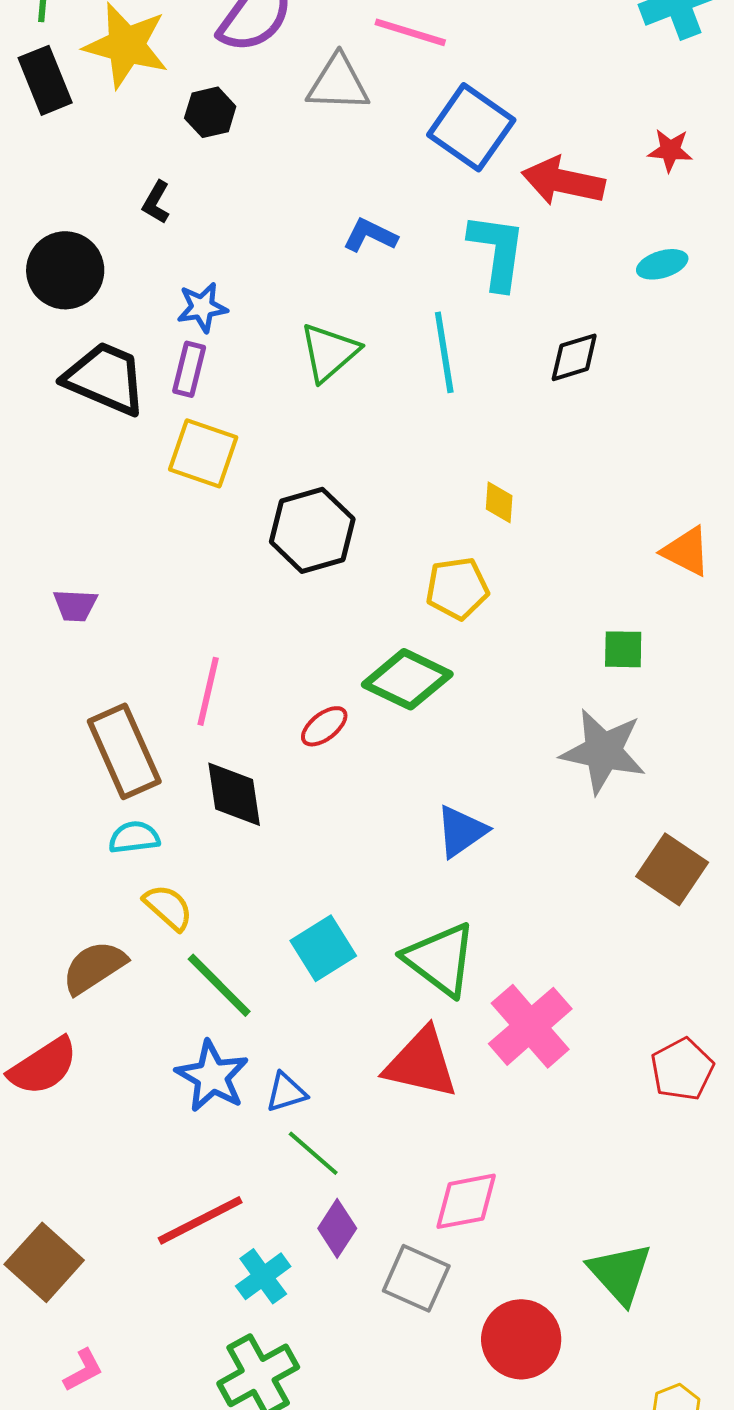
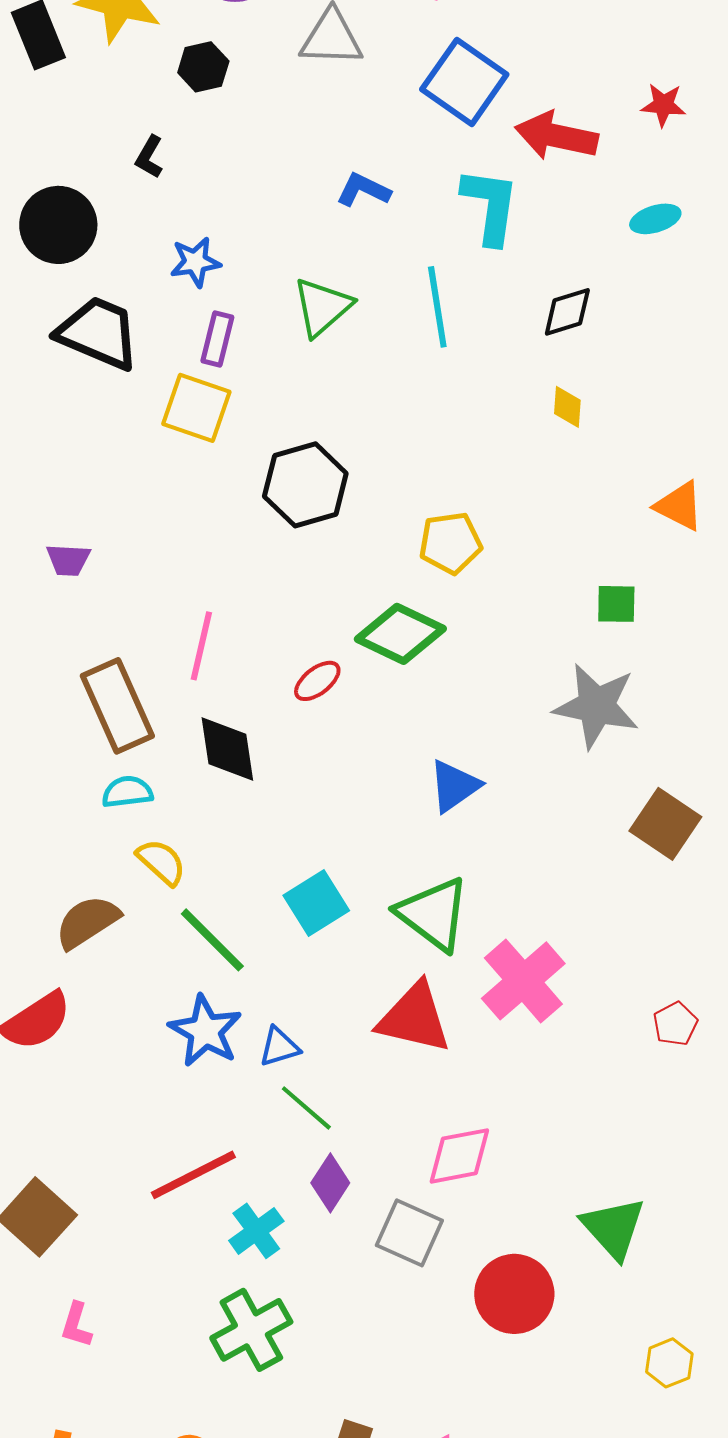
purple rectangle: (189, 369) -> (217, 339), moved
yellow diamond: (499, 502) -> (567, 407), moved
red pentagon: (682, 1069) -> (675, 1024), size x0.7
pink L-shape: (83, 1370) -> (76, 1325), turned 135

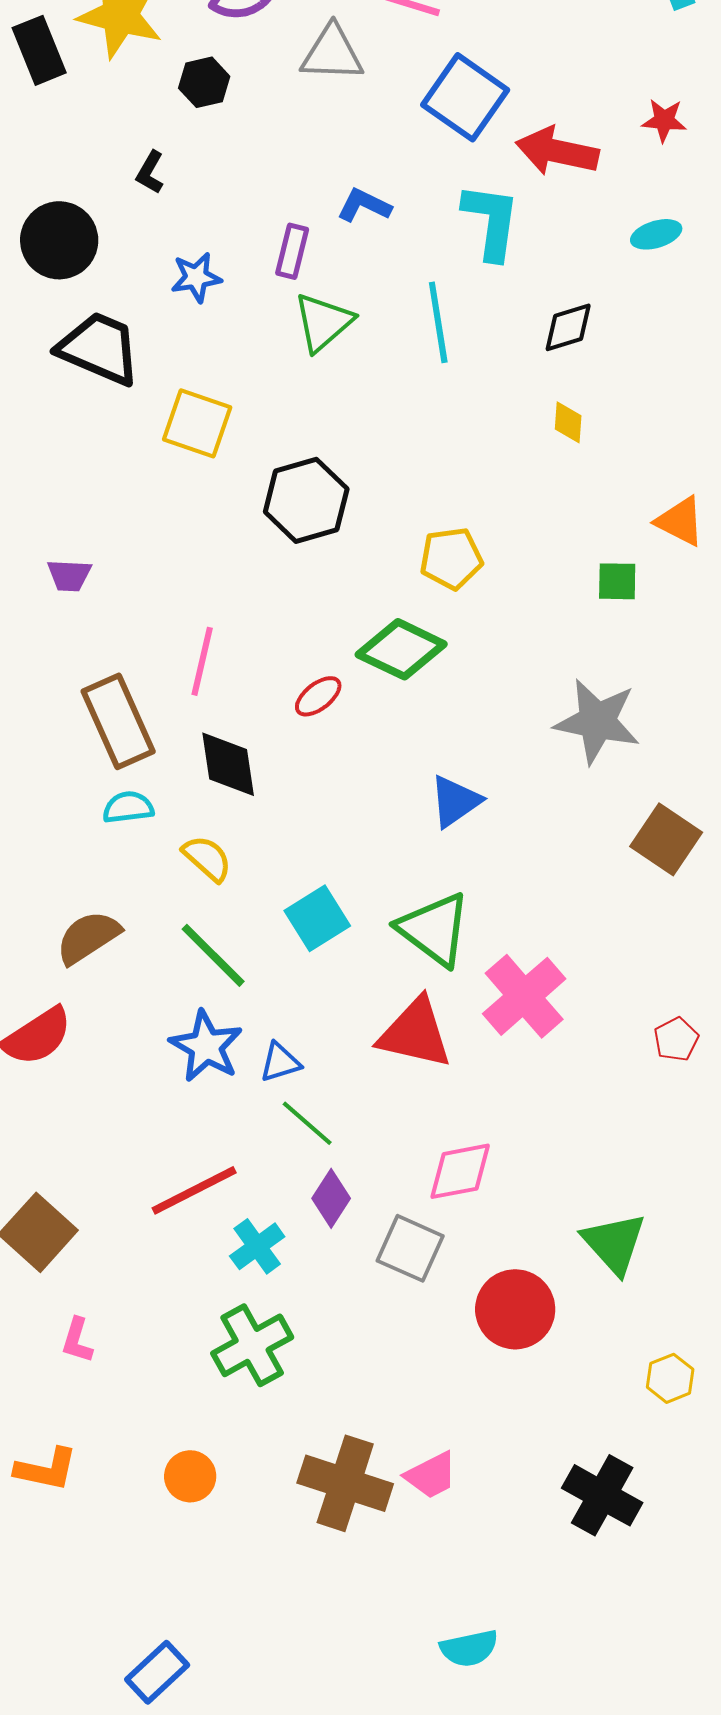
purple rectangle: (217, 339) -> (292, 251), moved
green square: (616, 604) -> (617, 581), moved
yellow semicircle: (161, 862) -> (207, 858), moved

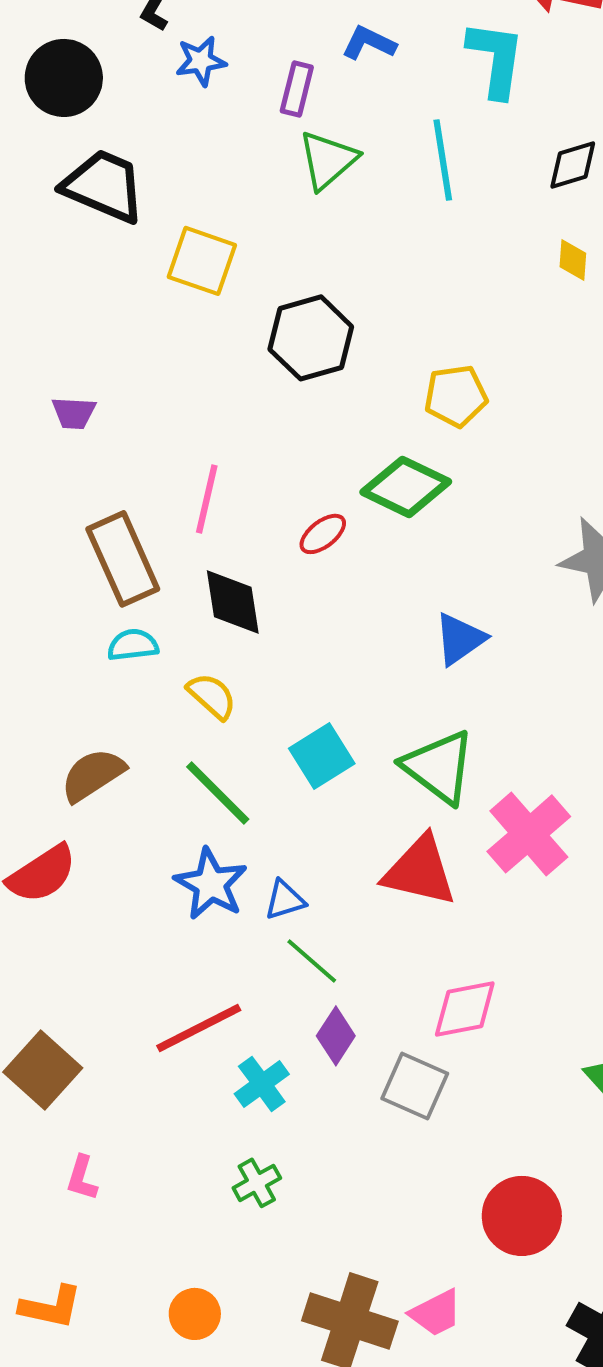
blue star: (196, 277) -> (201, 61), moved
red circle: (515, 1309) -> (522, 1216), moved
green cross: (252, 1345) -> (257, 1183), size x0.6

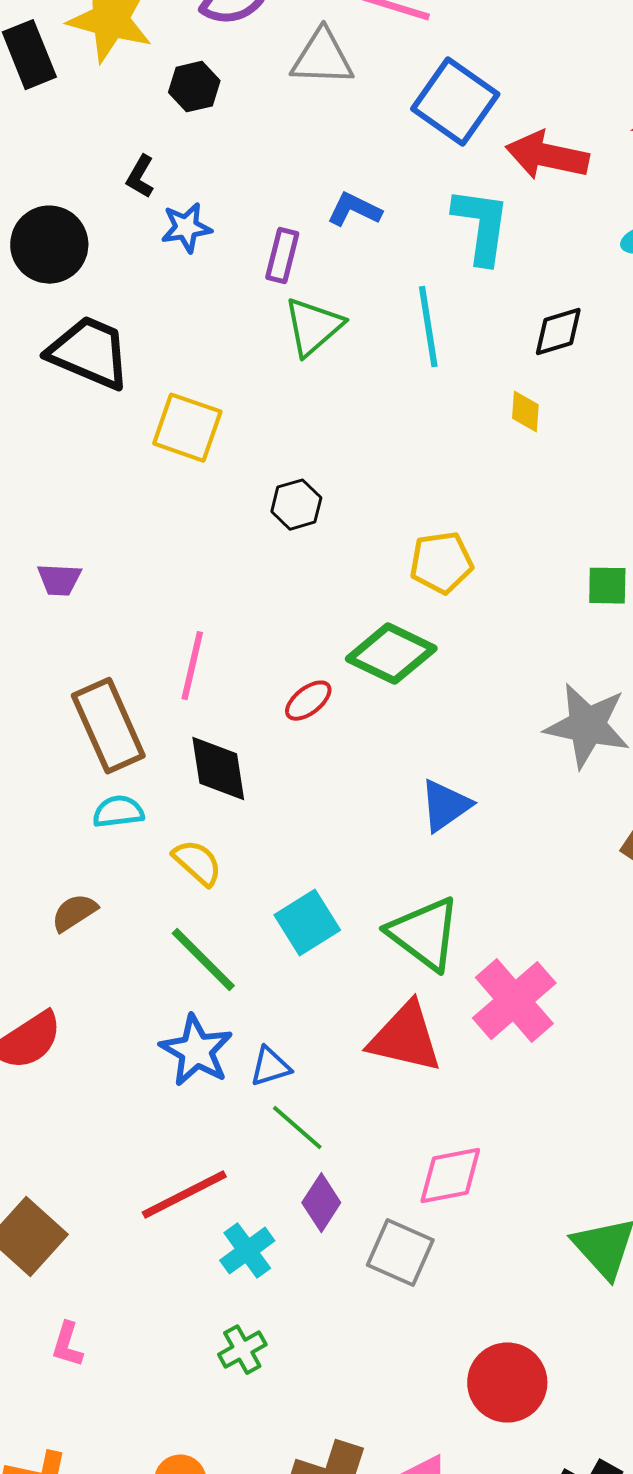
yellow diamond: (573, 260) -> (525, 412), moved
black hexagon: (311, 338) -> (296, 505), size x0.6
brown semicircle: (93, 775) -> (74, 913), moved, size x0.7

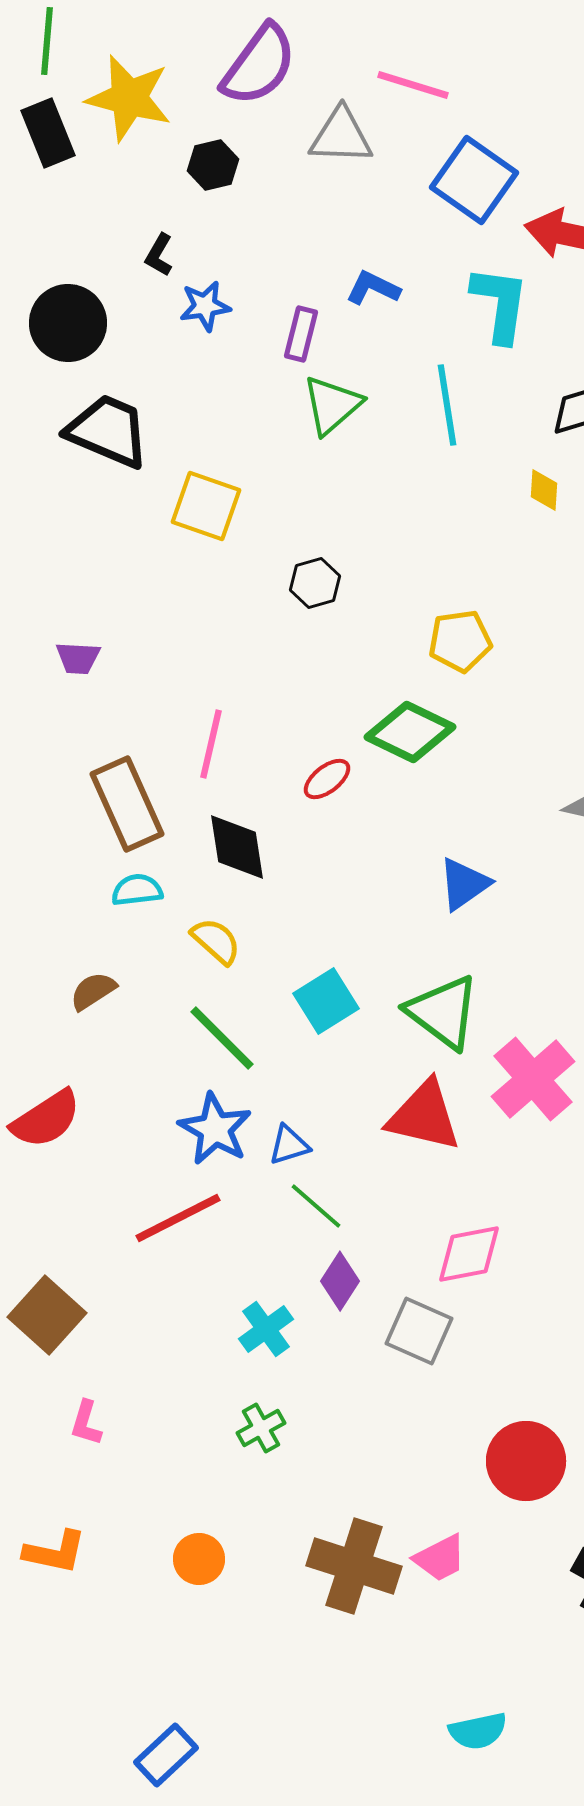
red line: (184, 1195) -> (178, 1218), moved

